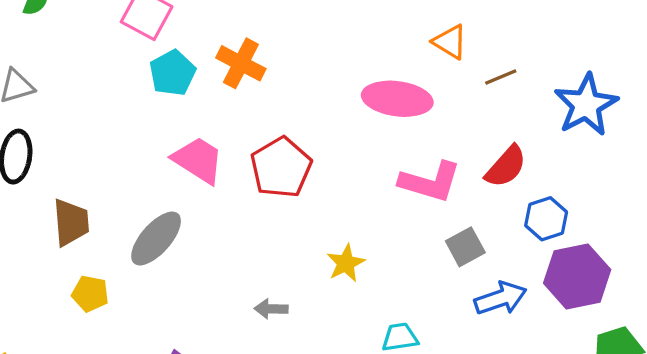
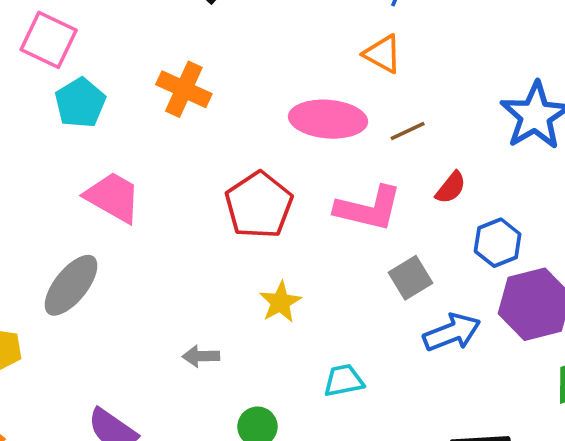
orange cross: (241, 63) -> (184, 89), moved
brown line: (501, 77) -> (408, 131), moved
red semicircle: (506, 167) -> (451, 188), size x0.7
red pentagon: (281, 168) -> (259, 205), moved

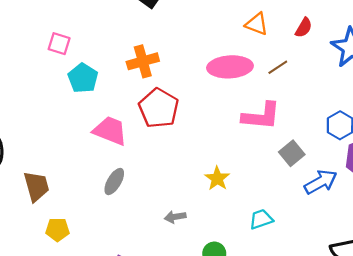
pink square: (49, 40) -> (59, 44), size x0.7
orange cross: (184, 89) -> (143, 61), turned -32
red semicircle: (451, 188) -> (304, 28), moved
red pentagon: (259, 205) -> (159, 108), moved
gray ellipse: (71, 285) -> (114, 181), moved, size x0.7

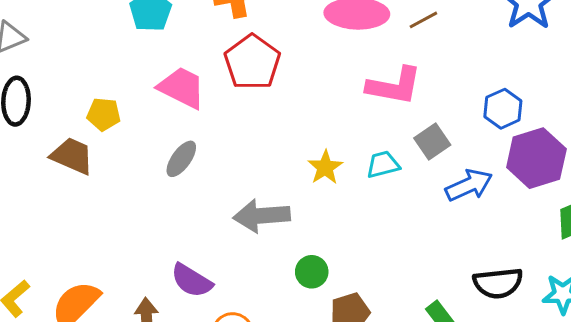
brown trapezoid: (36, 186) -> (72, 156), turned -56
gray arrow: (175, 217) -> (262, 216), size x1.8
cyan trapezoid: (261, 219) -> (383, 164), moved
yellow pentagon: (57, 230) -> (104, 114), moved

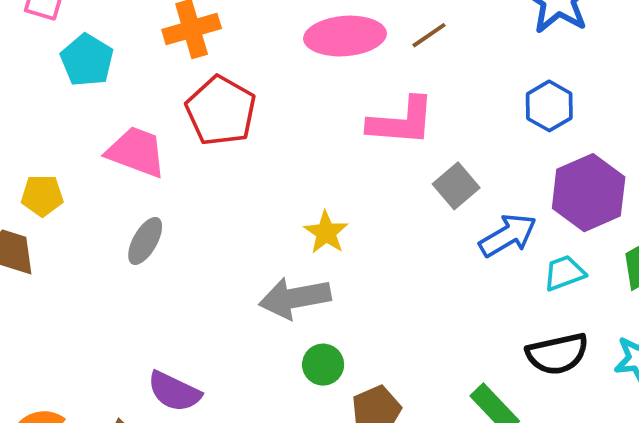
blue hexagon: (503, 109) -> (549, 106), moved
cyan trapezoid: (383, 164) -> (564, 273), moved
gray arrow: (262, 216) -> (295, 298), moved

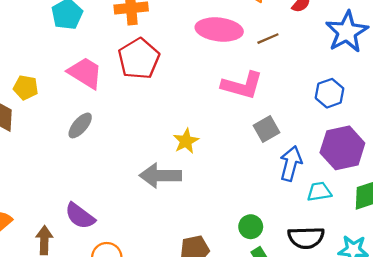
blue arrow: (508, 235) -> (291, 163), turned -56
green circle: (323, 365) -> (251, 227), moved

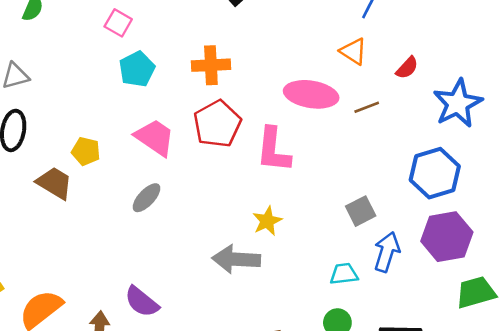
pink L-shape: (242, 85) -> (273, 150), moved, turned 78
blue hexagon: (330, 93) -> (435, 173), size x1.5
cyan trapezoid: (319, 192) -> (344, 274), moved

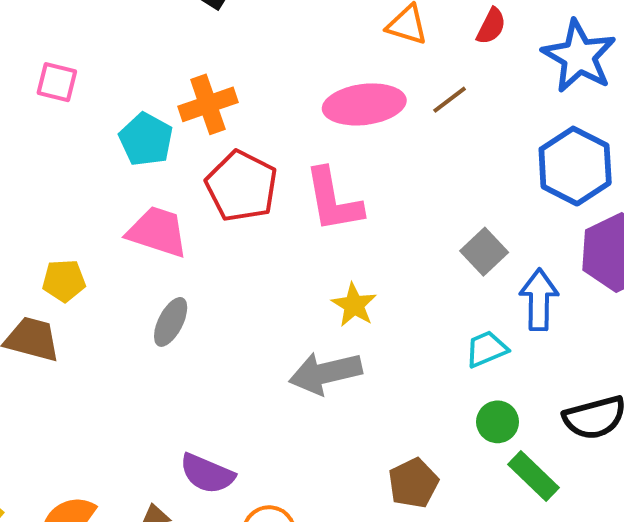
cyan pentagon: (137, 69) -> (146, 139), moved

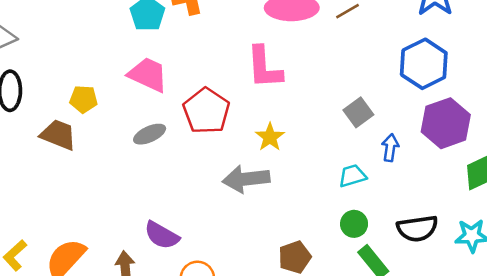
red pentagon: (242, 186) -> (206, 111), moved
blue arrow: (539, 300) -> (390, 148), size x0.7
gray ellipse: (171, 322) -> (150, 134), turned 32

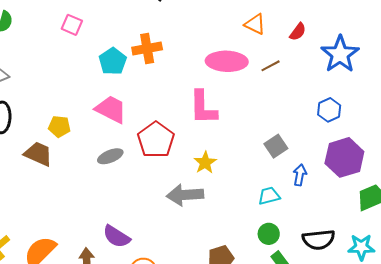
blue hexagon: (424, 64) -> (329, 110), size x0.6

